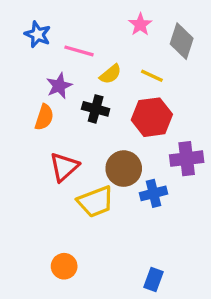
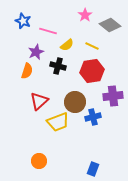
gray diamond: (182, 41) -> (110, 25), turned -70

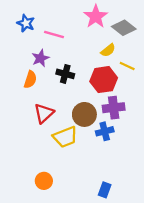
pink star: (85, 15) -> (96, 17), size x1.5
yellow semicircle: (67, 45) -> (108, 50), moved
yellow line: (92, 46) -> (127, 66), moved
purple cross: (113, 96) -> (114, 108), moved

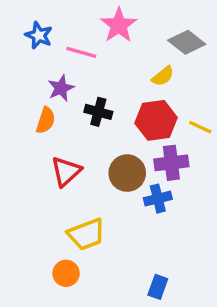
pink star: (96, 17) -> (119, 25), moved
yellow line: (127, 66) -> (200, 127), moved
yellow trapezoid: (65, 137) -> (86, 234), moved

